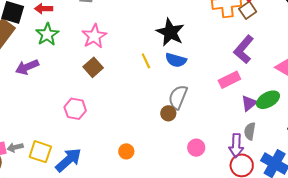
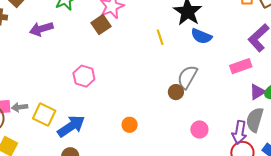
blue semicircle: (176, 60) -> (201, 36), moved
brown square: (93, 67) -> (101, 25), moved
gray semicircle: (250, 131) -> (255, 120), size x1.4

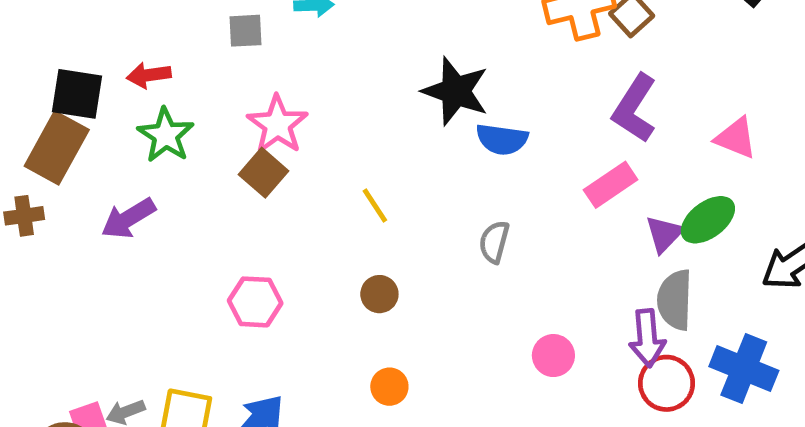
yellow line: (160, 37) -> (375, 205), moved
gray semicircle: (187, 77) -> (494, 242), size x0.7
brown circle: (176, 92) -> (379, 294), moved

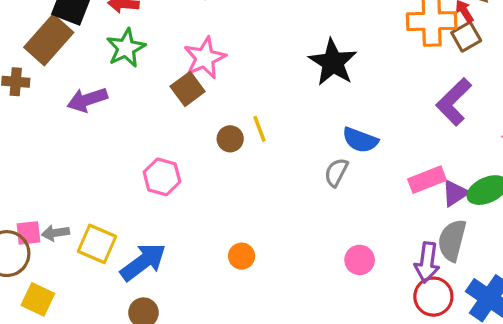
blue semicircle: (502, 139) -> (360, 140), moved
pink rectangle: (611, 185) -> (427, 180), moved
brown circle: (379, 294) -> (230, 139), moved

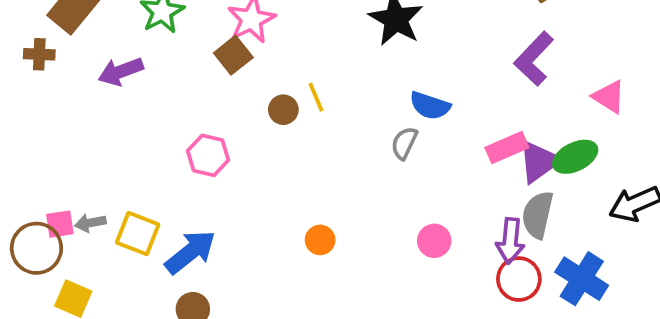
purple triangle: (455, 193) -> (539, 162), size x1.4
orange circle: (242, 256) -> (320, 240), moved

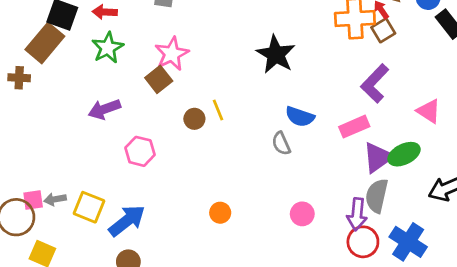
purple arrow: (121, 71) -> (104, 109), moved
gray semicircle: (404, 143) -> (281, 143), turned -50
pink rectangle: (507, 147) -> (354, 127), moved

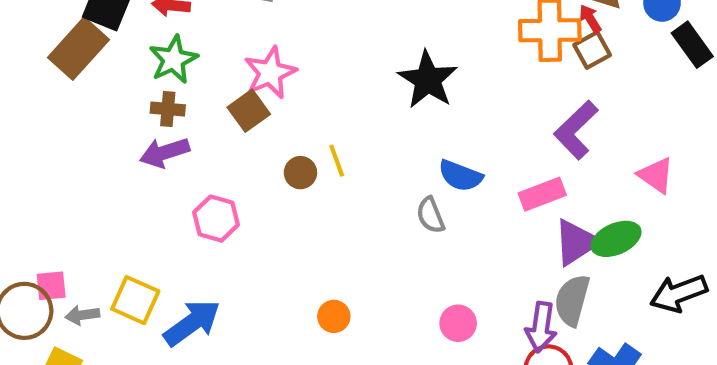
brown cross: (19, 78) -> (168, 109), moved
gray arrow: (55, 199) -> (82, 315), moved

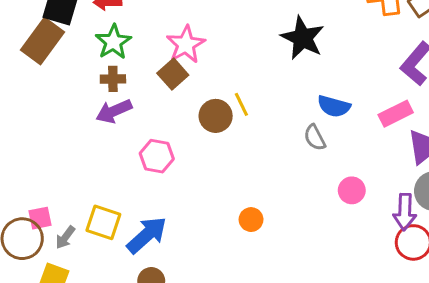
brown circle: (300, 173) -> (216, 116), size x1.4
gray arrow: (82, 315) -> (65, 237), turned -40
pink circle: (458, 323) -> (352, 190), moved

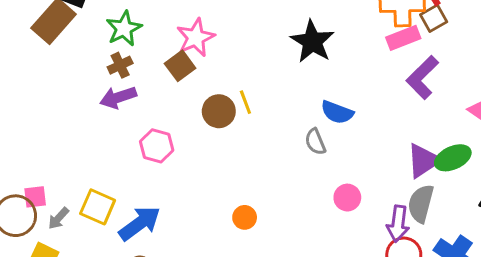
brown cross: (113, 79) -> (120, 65), turned -30
pink rectangle: (396, 114) -> (403, 38), moved

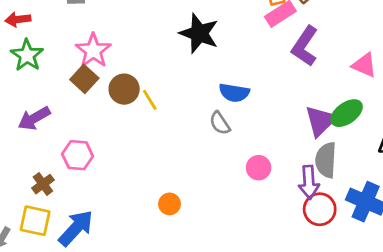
brown cross: (120, 65) -> (43, 184), moved
brown circle: (219, 111) -> (124, 89), moved

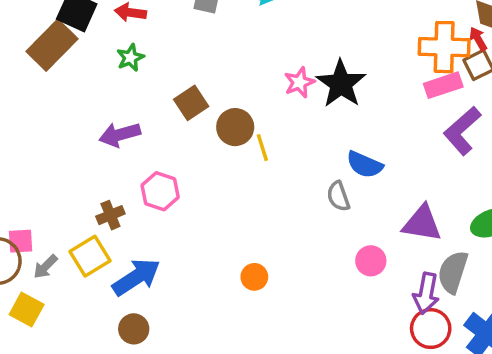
pink star: (93, 51) -> (299, 82), moved, size x0.7
green star: (27, 55) -> (130, 58), size x0.7
purple triangle: (321, 121) -> (422, 223), moved, turned 40
yellow square: (35, 221) -> (90, 256), turned 32

